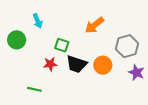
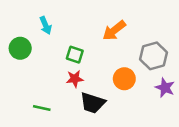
red star: (50, 64) -> (75, 79), moved
black trapezoid: (77, 64) -> (93, 103), moved

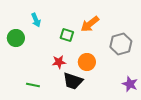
green square: (75, 55) -> (67, 35), moved
orange circle: (124, 79) -> (87, 62), moved
purple star: (165, 88) -> (130, 84), moved

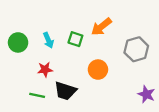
cyan arrow: (36, 20) -> (48, 40), moved
red star: (59, 62) -> (45, 70), moved
black trapezoid: (73, 81) -> (65, 91), moved

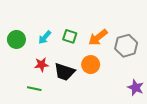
orange arrow: (101, 27) -> (98, 37), moved
cyan arrow: (48, 40) -> (45, 37), turned 64
black trapezoid: (65, 91) -> (65, 72), moved

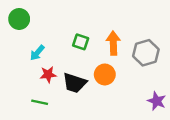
cyan arrow: (45, 37) -> (37, 53), moved
orange arrow: (98, 37) -> (113, 43), turned 126
green circle: (16, 39) -> (19, 19), moved

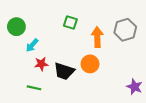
green circle: (19, 19) -> (16, 27), moved
green square: (81, 42) -> (70, 22), moved
gray hexagon: (146, 53) -> (125, 30), moved

